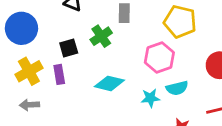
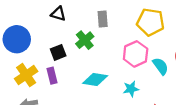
cyan semicircle: (177, 88) -> (161, 66), moved, turned -108

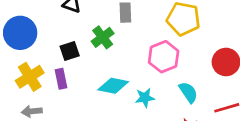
cyan semicircle: (161, 66) -> (188, 92), moved
cyan star: (131, 89) -> (145, 98), moved

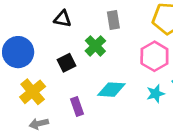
purple rectangle: (61, 79) -> (77, 107), moved
cyan star: (145, 98) -> (156, 94), moved

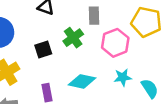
pink hexagon: (154, 56) -> (115, 43), moved
cyan star: (156, 94) -> (123, 77), moved

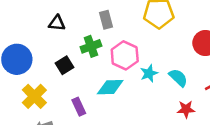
green cross: (73, 38) -> (91, 46), turned 30
pink hexagon: (115, 43) -> (125, 55), moved

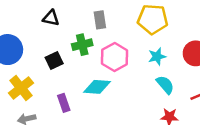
cyan star: (149, 73) -> (157, 56), moved

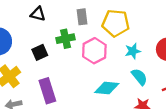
yellow pentagon: (153, 19) -> (116, 23), moved
cyan diamond: (97, 87) -> (107, 88), moved
purple rectangle: (64, 103) -> (47, 91), size x1.5

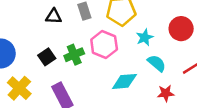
black triangle: (38, 14) -> (54, 16), moved
green cross: (65, 39) -> (74, 55), moved

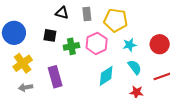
black square: (47, 57) -> (50, 35), moved, turned 32
cyan diamond: (124, 81) -> (106, 76), turned -40

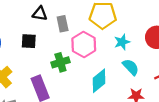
gray rectangle: (87, 14) -> (63, 24), moved
green cross: (71, 46) -> (60, 62), moved

